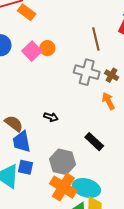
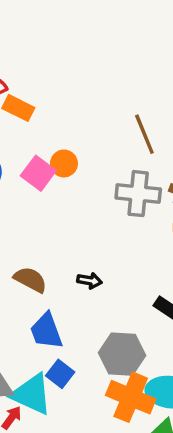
brown semicircle: (14, 123) -> (30, 280), moved
blue square: (25, 167) -> (60, 374), turned 35

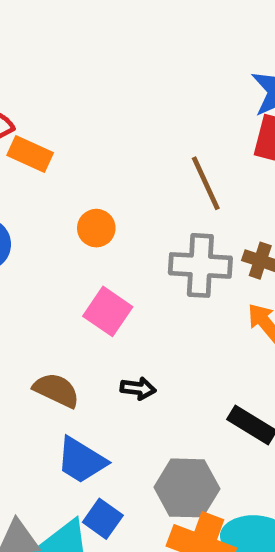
pink square: (38, 173) -> (108, 311), moved
blue trapezoid: (46, 331) -> (81, 460), turned -36

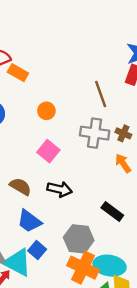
black arrow: (138, 388) -> (60, 189), size x1.5

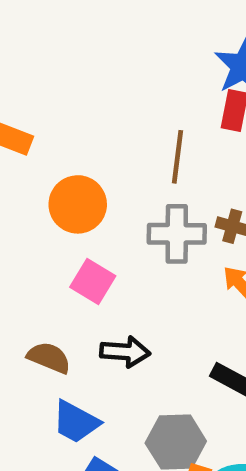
brown line: (101, 94) -> (178, 157), turned 35
orange circle: (46, 111) -> (78, 204), size x1.6

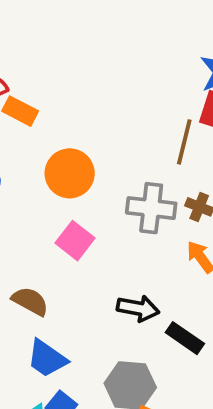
brown line: (178, 157) -> (184, 142), moved
black arrow: (125, 352) -> (138, 308), moved

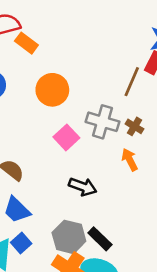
pink square: (75, 241) -> (66, 137), moved
black rectangle: (185, 338) -> (100, 239), moved

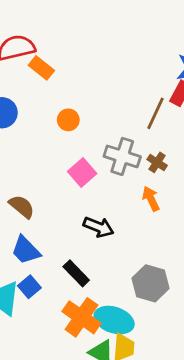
orange circle: (52, 90) -> (68, 120), size x0.6
gray hexagon: (69, 237) -> (151, 283), moved
black rectangle: (100, 239) -> (76, 273), moved

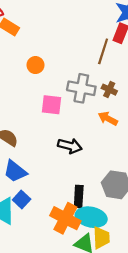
pink square: (82, 172) -> (52, 105), turned -35
orange arrow: (151, 199) -> (108, 119), turned -30
black rectangle: (76, 273) -> (79, 196), moved, turned 55

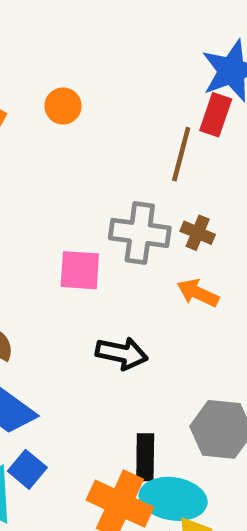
orange circle: (35, 65) -> (63, 106), moved

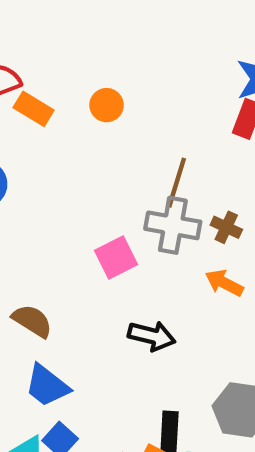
brown line: (181, 154) -> (177, 183), moved
pink square: (80, 270) -> (116, 258), turned -33

